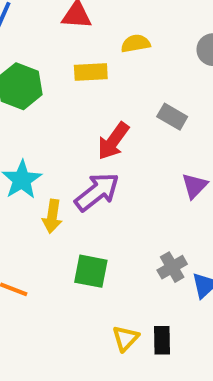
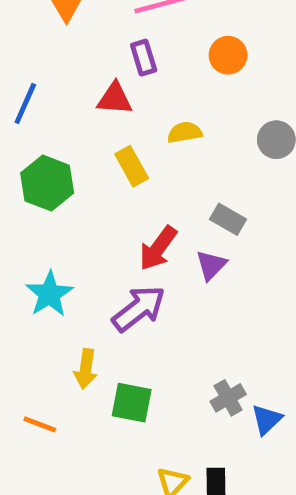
yellow rectangle: (91, 72) -> (132, 166), turned 64
purple triangle: (195, 186) -> (211, 265), moved
yellow arrow: (52, 216) -> (86, 369), moved

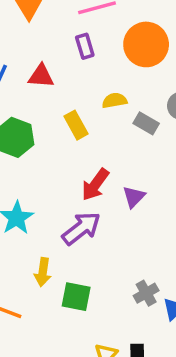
orange circle: (228, 55) -> (146, 44), size x1.6
red triangle: (115, 99) -> (41, 76), moved
gray rectangle: (228, 219) -> (146, 123), moved

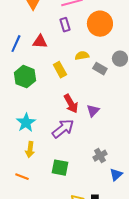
red arrow: (95, 185) -> (71, 104), turned -66
yellow arrow: (43, 272) -> (30, 150), moved
gray cross: (146, 293) -> (100, 156), moved

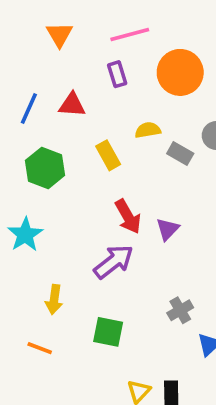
cyan star: (26, 123) -> (25, 235), moved

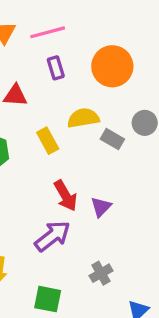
pink line: (130, 35) -> (48, 32), moved
yellow semicircle: (148, 130) -> (83, 118), size x1.4
gray cross: (180, 310) -> (101, 273), moved

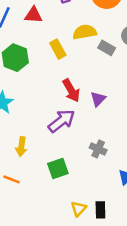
gray cross: (101, 273) -> (98, 149), turned -35
green square: (48, 299) -> (58, 168), turned -30

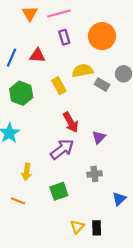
purple triangle: (98, 99) -> (99, 137), moved
gray cross: (98, 149) -> (94, 174), turned -32

